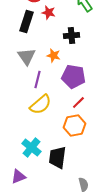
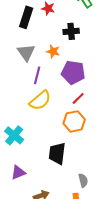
cyan cross: (31, 148) -> (14, 135), moved

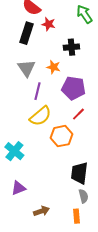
orange hexagon: (74, 121) -> (61, 136), moved
black trapezoid: (57, 153) -> (79, 173), moved

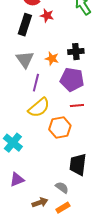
black cross: (71, 47) -> (76, 52), moved
red line: (78, 114) -> (77, 106), turned 40
gray semicircle: (83, 196) -> (62, 188), moved, turned -40
orange rectangle: (76, 216) -> (63, 208), moved, turned 64

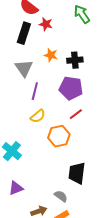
orange star: (52, 59) -> (51, 55), moved
red line: (77, 106) -> (76, 114), turned -32
yellow semicircle: (39, 108) -> (38, 116), size x0.7

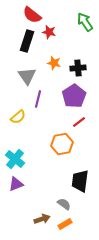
purple pentagon: (71, 88) -> (74, 96), turned 30
yellow semicircle: (38, 116) -> (18, 117), moved
purple triangle: (16, 188) -> (16, 184), moved

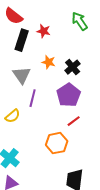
red semicircle: (32, 15) -> (14, 16), moved
black cross: (78, 68) -> (73, 67), turned -35

